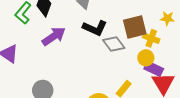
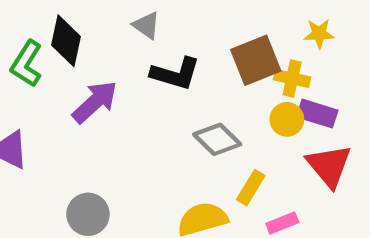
gray diamond: (114, 44) -> (217, 139), moved
purple rectangle: (154, 69) -> (317, 114), moved

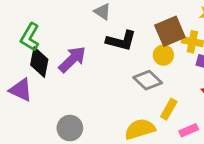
black diamond: (66, 41) -> (39, 62), moved
yellow circle: (287, 119) -> (163, 55), moved

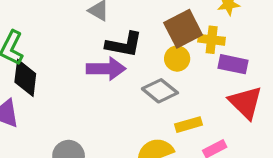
purple arrow: (72, 59) -> (106, 69), moved, turned 48
yellow rectangle: (169, 109) -> (188, 125), turned 48

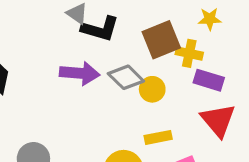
black L-shape: (124, 45) -> (100, 29), moved
yellow circle: (177, 59) -> (152, 89), moved
gray diamond: (160, 91) -> (126, 77), moved

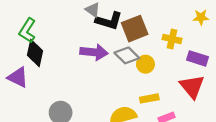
yellow star: (210, 19) -> (201, 17), moved
brown square: (161, 40) -> (135, 29), moved
purple rectangle: (209, 80) -> (197, 58), moved

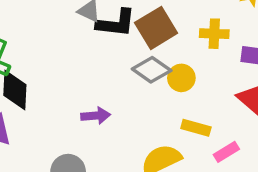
purple arrow: (94, 52) -> (96, 116), moved, size x0.7
yellow rectangle: (149, 98) -> (196, 128), turned 36

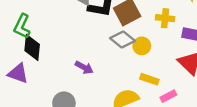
purple arrow: (96, 116) -> (84, 67), turned 30

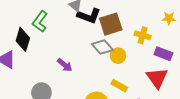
green L-shape: (22, 26) -> (40, 22), moved

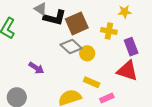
yellow star: (169, 18) -> (125, 12), moved
purple rectangle: (163, 54) -> (131, 47), turned 54
red triangle: (157, 78) -> (127, 71), turned -30

